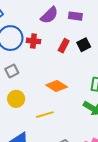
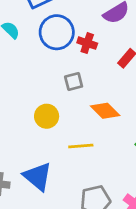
gray square: (12, 71) -> (74, 81), moved

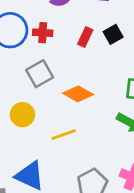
gray square: (74, 81) -> (40, 74), size x1.4

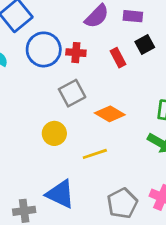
black square: (113, 34) -> (145, 44), moved
red rectangle: (85, 37) -> (118, 58), turned -54

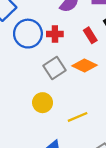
orange diamond: (110, 114) -> (85, 65), moved

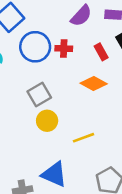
gray square: (55, 68) -> (39, 94), moved

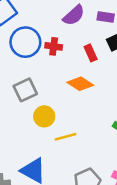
yellow circle: (47, 121) -> (44, 116), moved

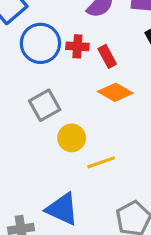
red rectangle: (91, 53) -> (107, 56), moved

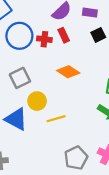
red rectangle: (107, 56) -> (64, 35), moved
blue triangle: (62, 209) -> (16, 119), moved

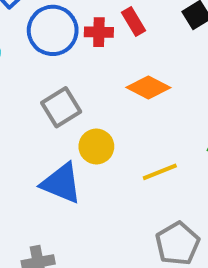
yellow line: (56, 119) -> (160, 172), moved

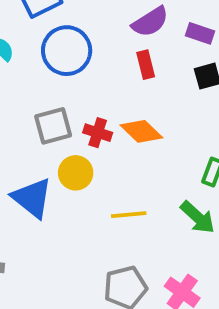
red cross: (99, 32) -> (98, 133), moved

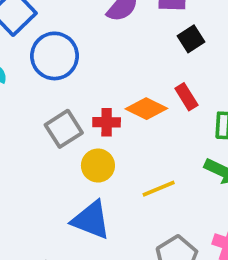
red rectangle: (146, 65) -> (186, 97), moved
blue triangle: (32, 198) -> (91, 220), moved

